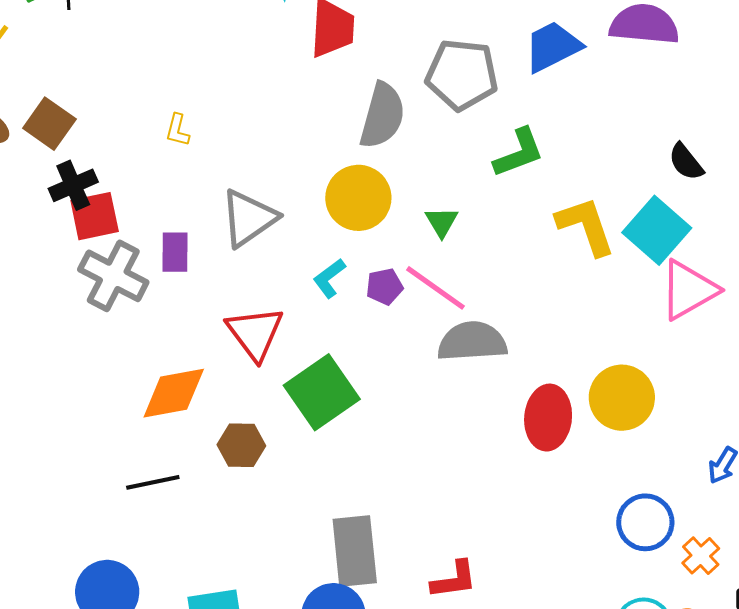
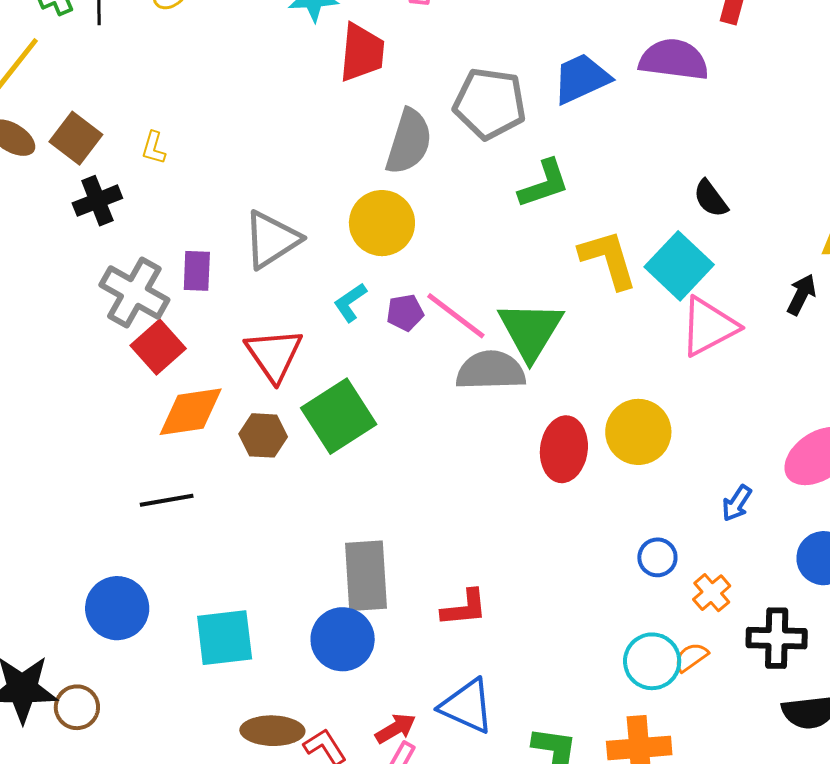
yellow L-shape: (178, 130) -> (154, 148), moved
red square: (95, 216) -> (158, 347), moved, turned -32
green triangle: (442, 222) -> (531, 330), moved, size x2.0
brown hexagon: (241, 445) -> (263, 435), moved
blue circle: (645, 522) -> (657, 557), size x0.7

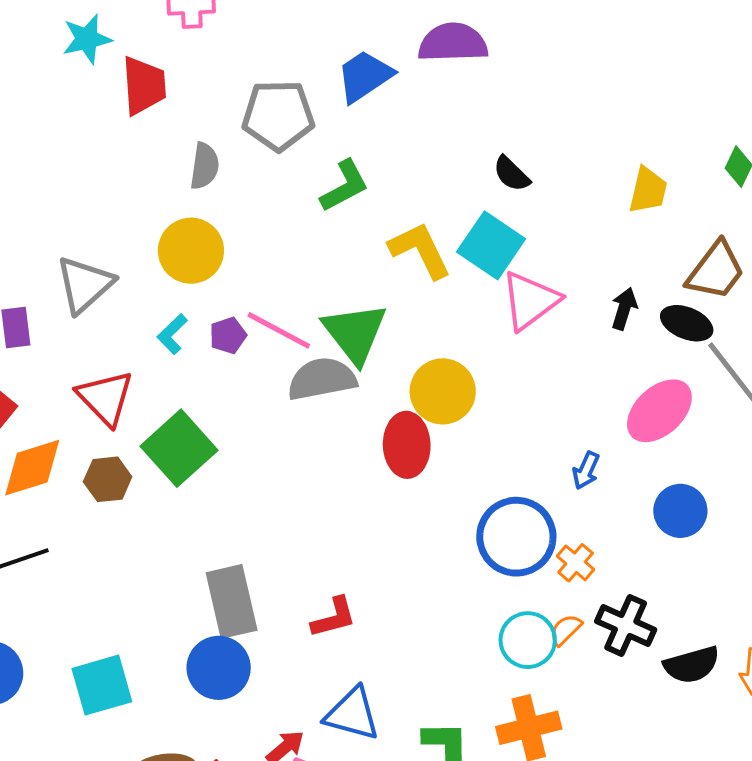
gray semicircle: (409, 142) -> (204, 166), size x0.7
black arrow: (801, 295) -> (624, 309), moved
yellow circle: (638, 432) -> (443, 391), moved
blue circle: (657, 557) -> (516, 537), size x2.0
black cross: (777, 638) -> (626, 625), moved, turned 32

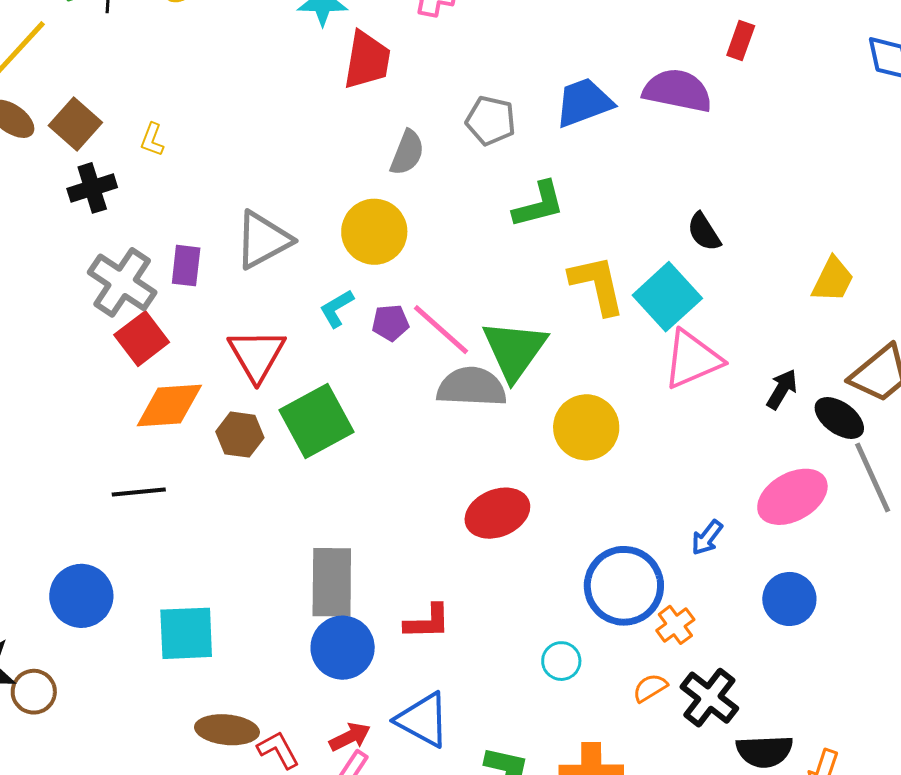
gray pentagon: (278, 115) -> (491, 121), size x0.7
red ellipse: (407, 445) -> (497, 513), moved, turned 56
cyan circle: (528, 640) -> (561, 661), moved, size x0.7
blue circle: (219, 668) -> (343, 648), moved

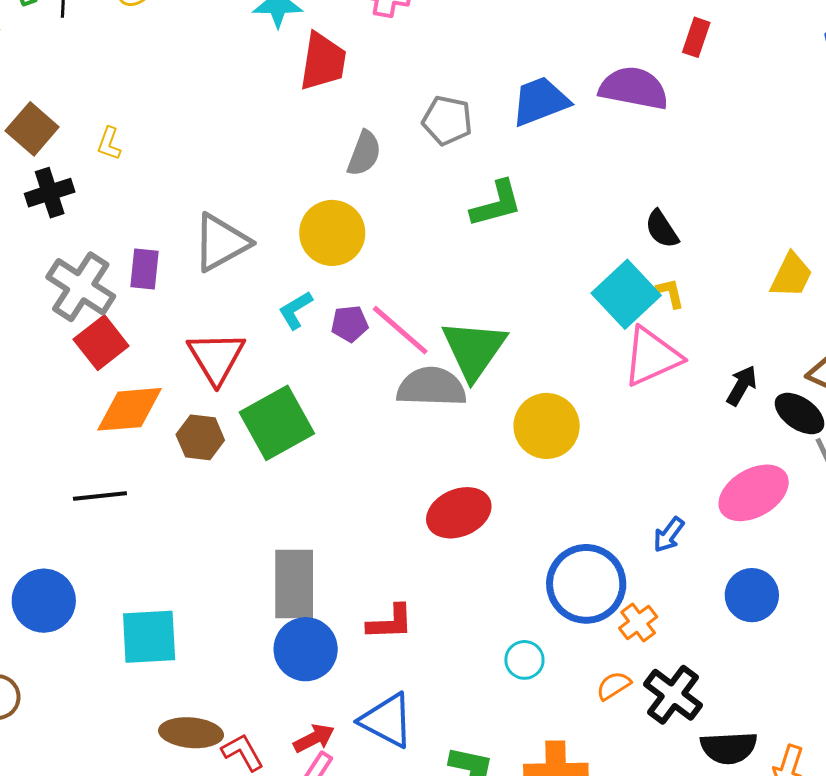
yellow L-shape: (597, 285) -> (670, 293), moved, size x0.5

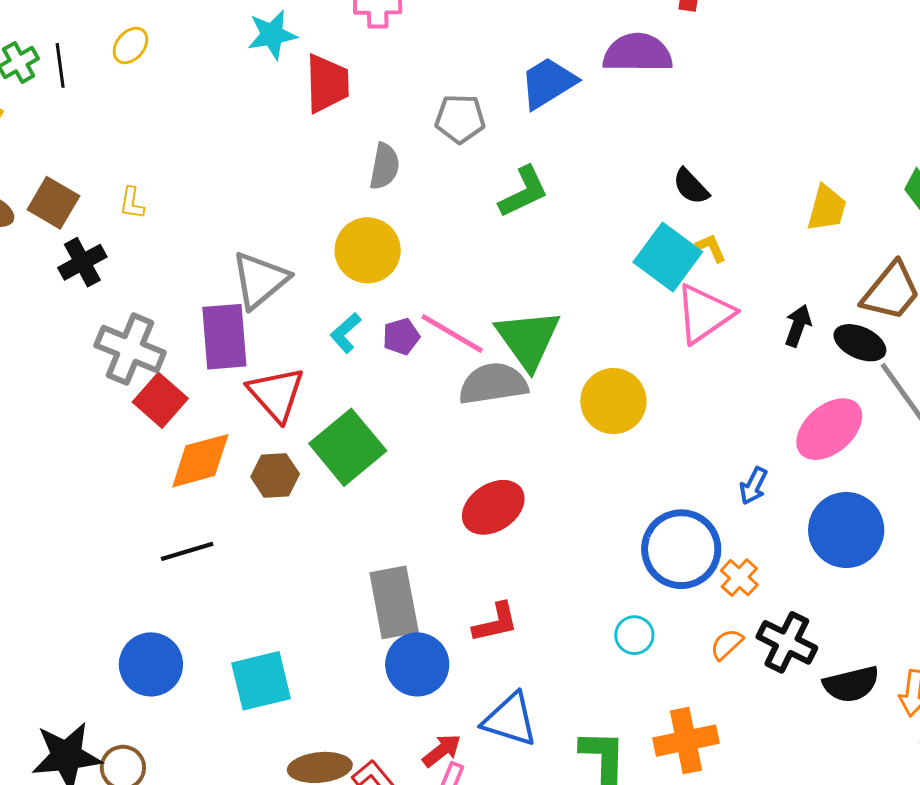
purple rectangle: (144, 269) -> (224, 337), moved, size x1.6
red ellipse: (459, 513) -> (493, 507), moved
blue circle: (752, 595) -> (846, 530), size x1.4

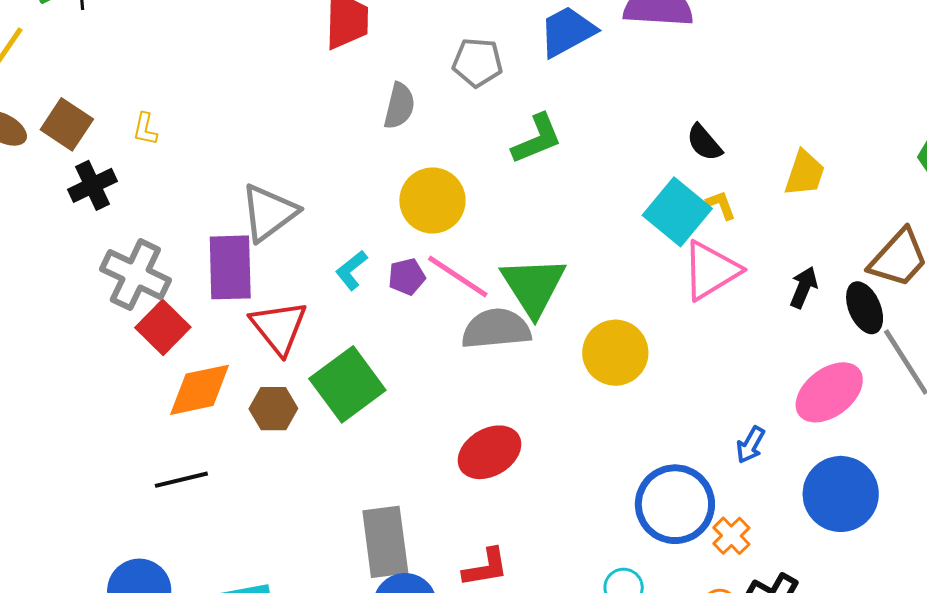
yellow trapezoid: (827, 208) -> (805, 173), moved
yellow circle: (368, 250) -> (432, 201), moved
black ellipse: (860, 343) -> (865, 308), turned 39

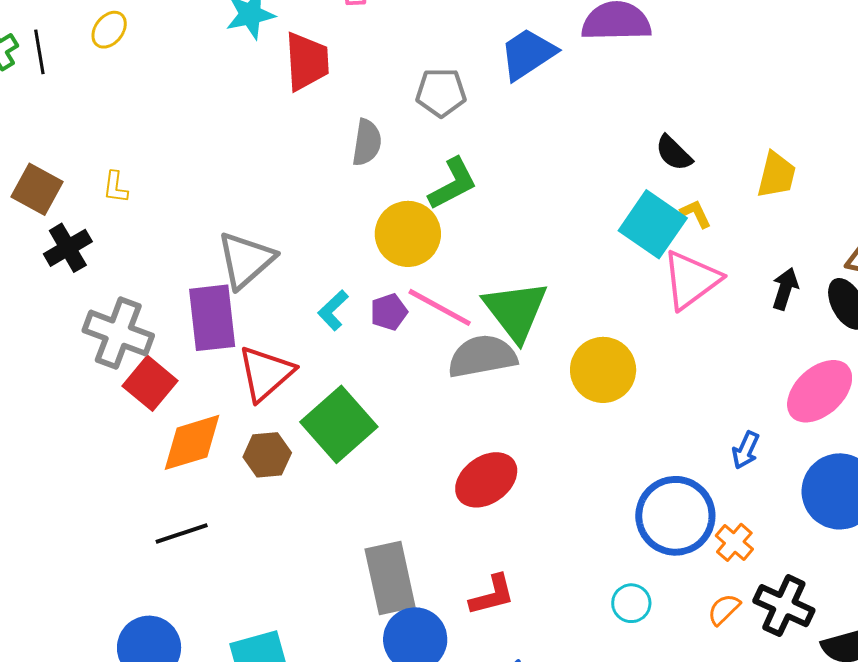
green L-shape: (537, 139) -> (453, 184), moved
red triangle: (279, 327) -> (266, 373), turned 32

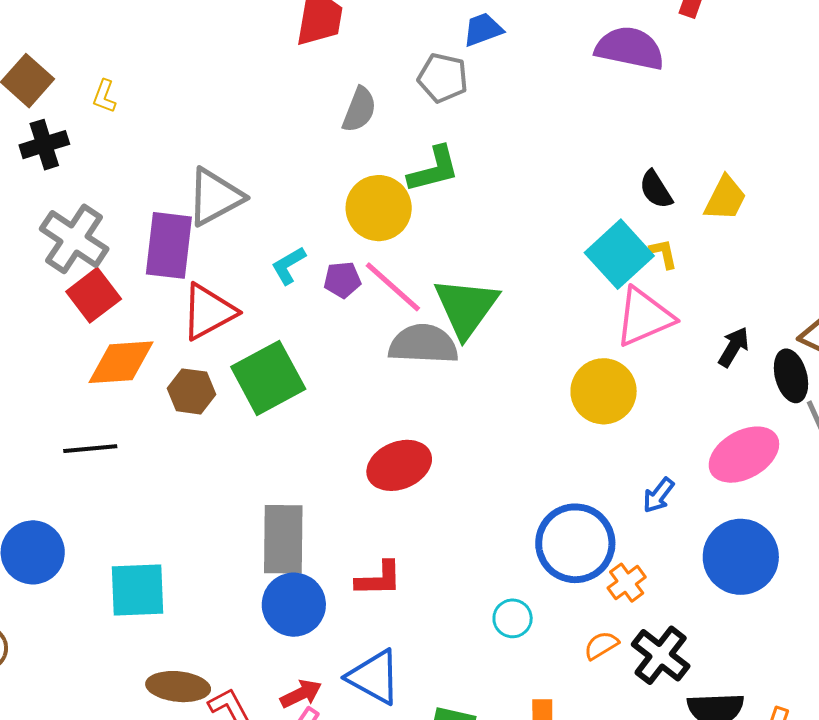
blue trapezoid: (528, 54) -> (483, 30), moved, size x0.7
yellow trapezoid: (776, 175) -> (725, 198), moved
yellow circle: (603, 370) -> (604, 391), moved

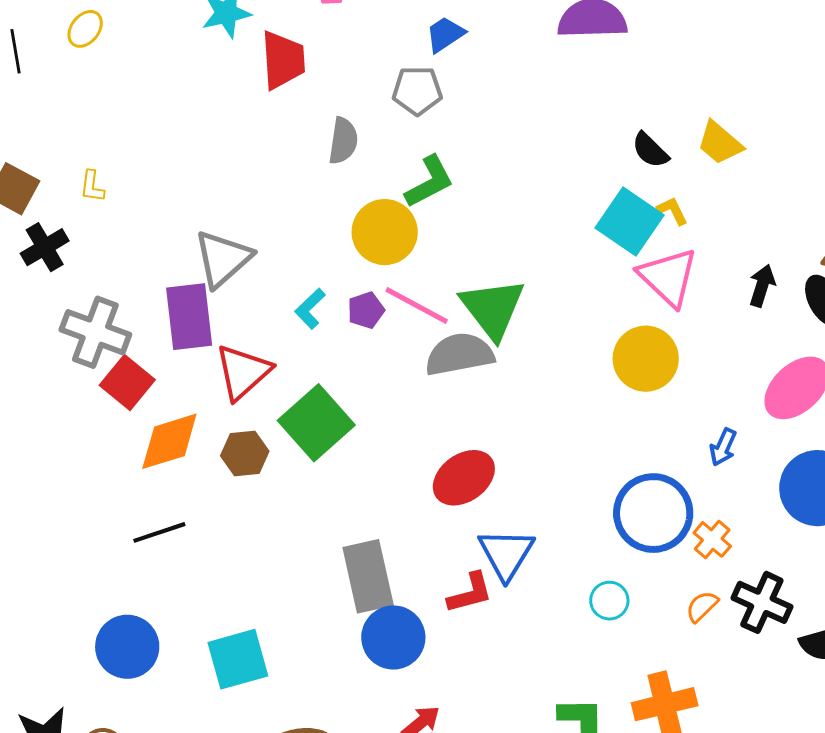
yellow trapezoid: (725, 198) -> (720, 143), turned 117
pink triangle: (644, 317) -> (668, 277), turned -40
blue triangle: (374, 677) -> (506, 554), moved, turned 46

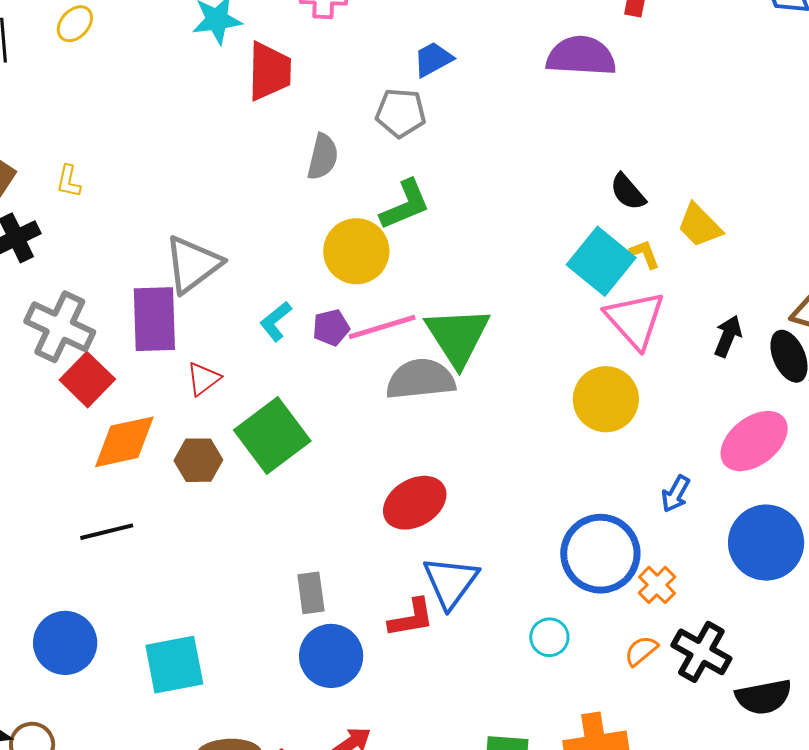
yellow trapezoid: (720, 143) -> (699, 225), moved
pink line: (417, 305) -> (382, 327), turned -50
red triangle: (243, 372) -> (203, 379), size x0.6
gray rectangle: (368, 576) -> (311, 593), size x0.6

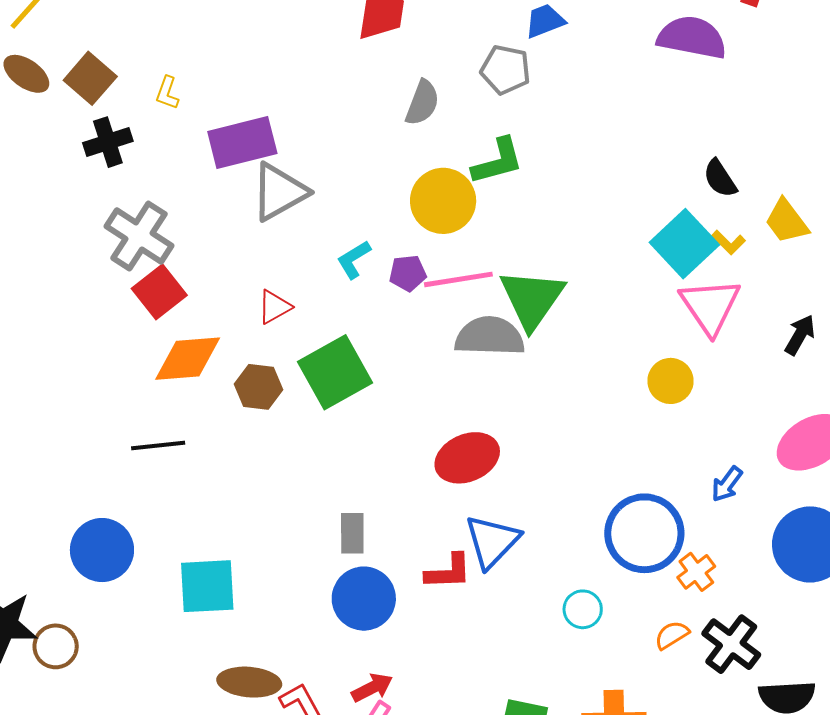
yellow L-shape: (645, 254) -> (729, 242), turned 148
purple rectangle: (154, 319) -> (242, 143), moved, turned 70
yellow circle: (606, 399) -> (671, 381), size x0.7

